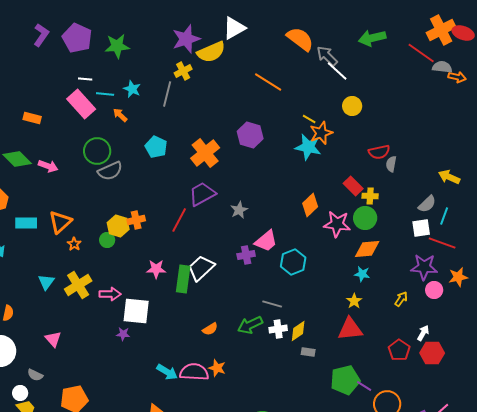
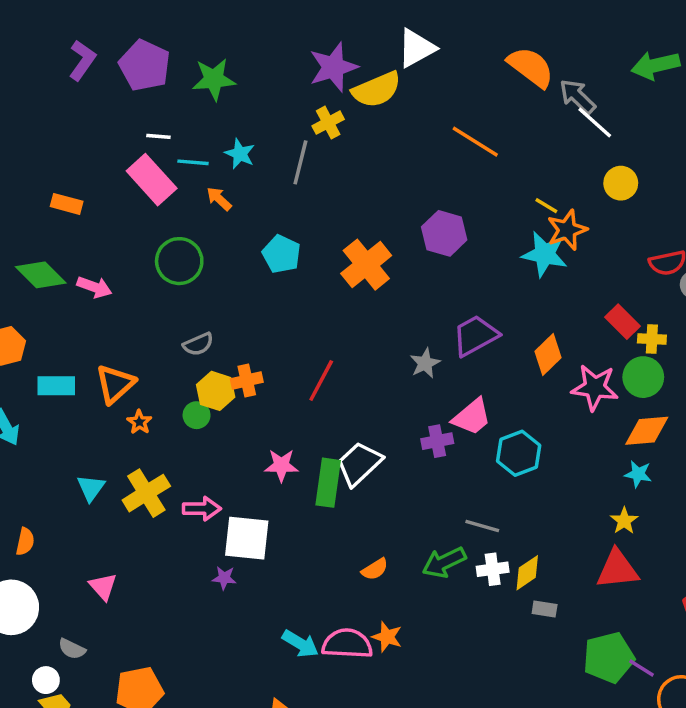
gray semicircle: (110, 171) -> (198, 344), moved, size x0.7
purple trapezoid: (202, 194) -> (475, 336), moved

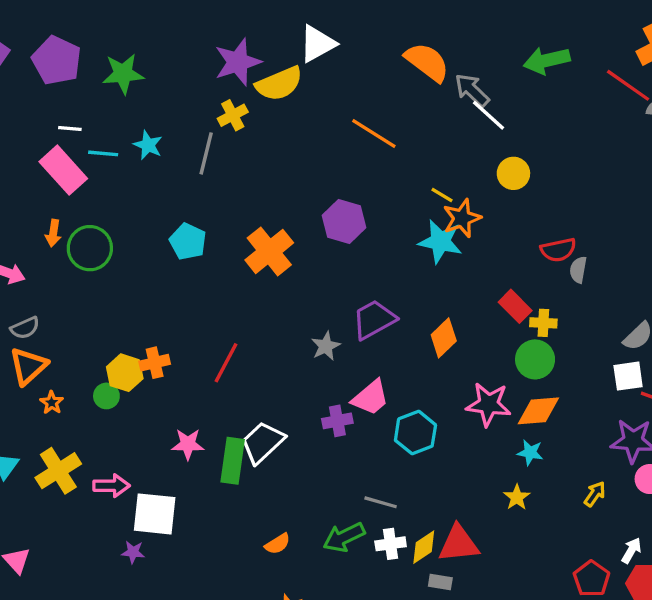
orange arrow: (219, 199) -> (53, 233), moved, turned -125
gray semicircle: (198, 344) -> (25, 328), moved
pink star: (595, 387) -> (489, 404), moved
red triangle: (617, 569) -> (459, 544), moved

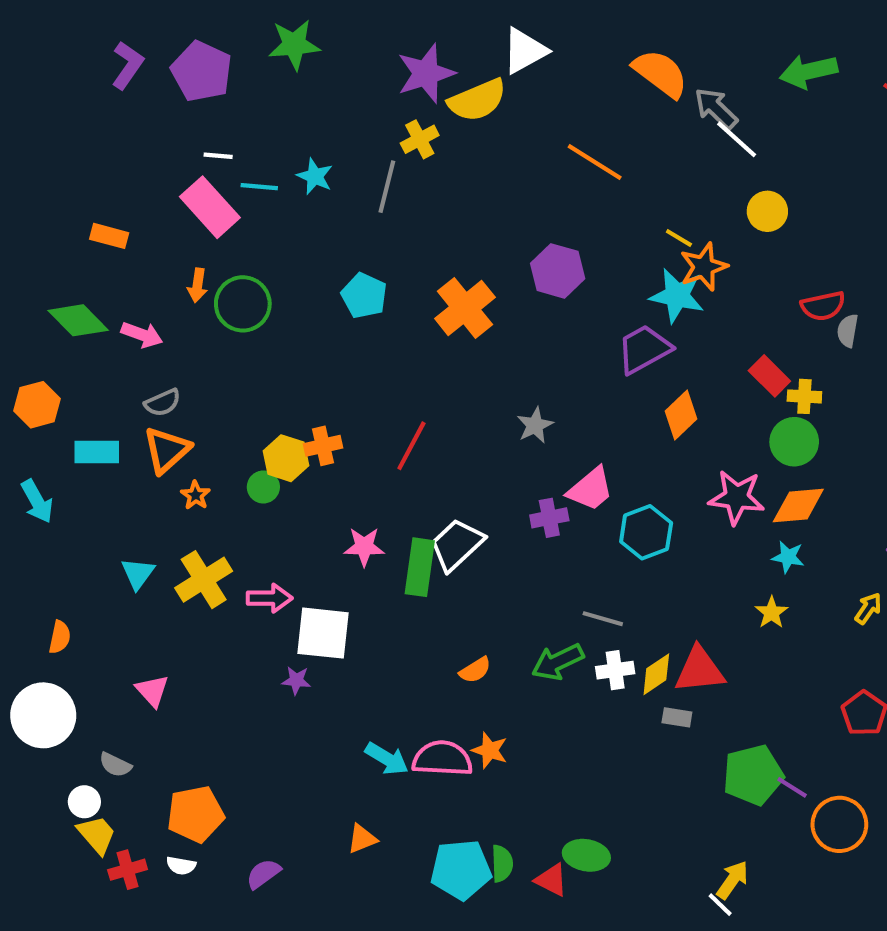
green star: (123, 74) -> (294, 45), moved
purple trapezoid: (374, 320) -> (644, 349), moved

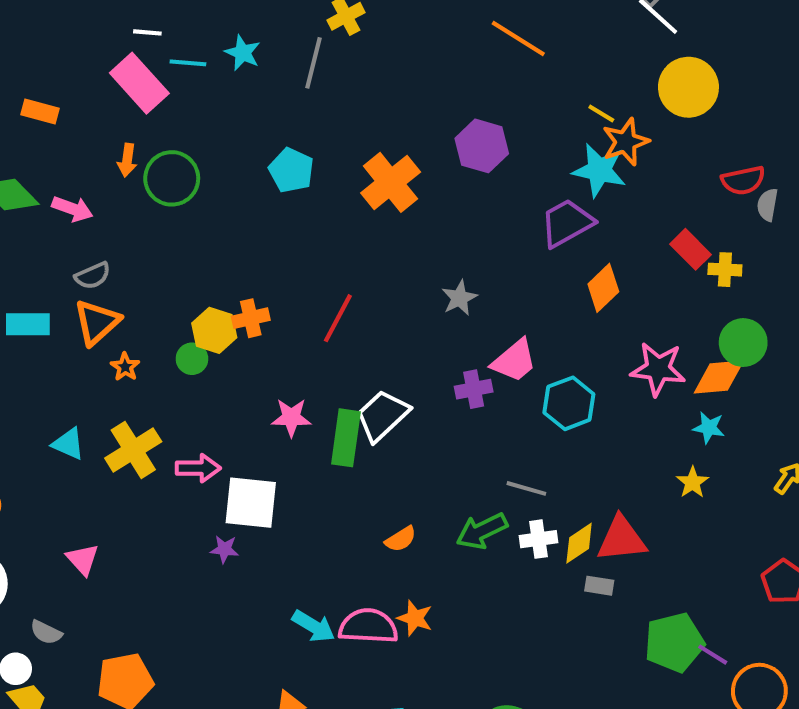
yellow circle: (767, 211) -> (688, 87), size x1.5
green circle: (794, 442) -> (743, 343), moved
cyan triangle: (138, 573) -> (68, 444), turned -42

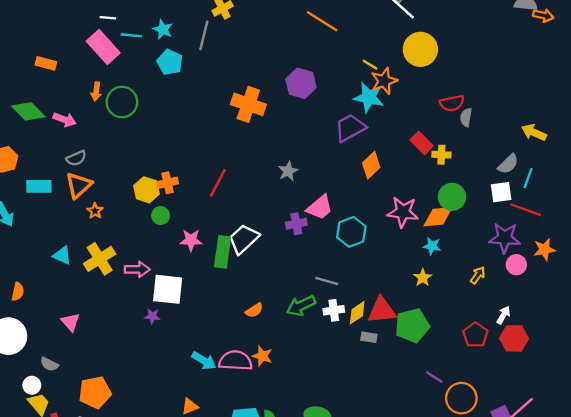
cyan pentagon: (291, 170) -> (170, 62), moved
orange cross: (391, 182) -> (248, 104), turned -32
green circle: (192, 359) -> (161, 216), moved
green pentagon: (674, 642) -> (412, 326), moved

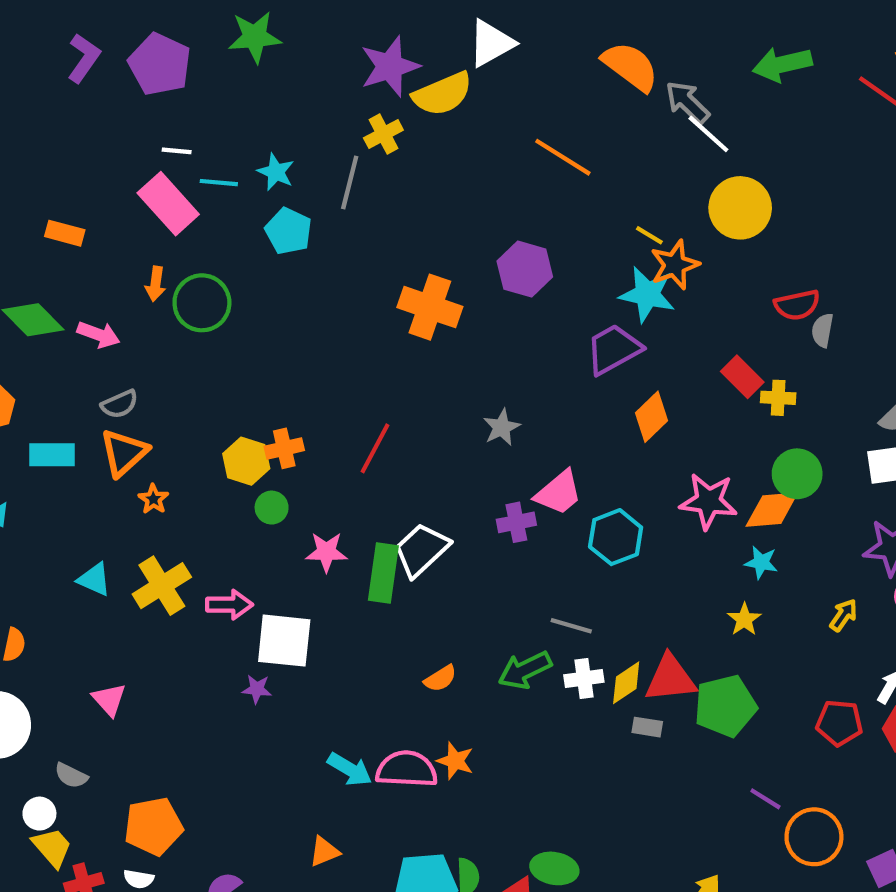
red pentagon: (475, 335) -> (839, 723), turned -30

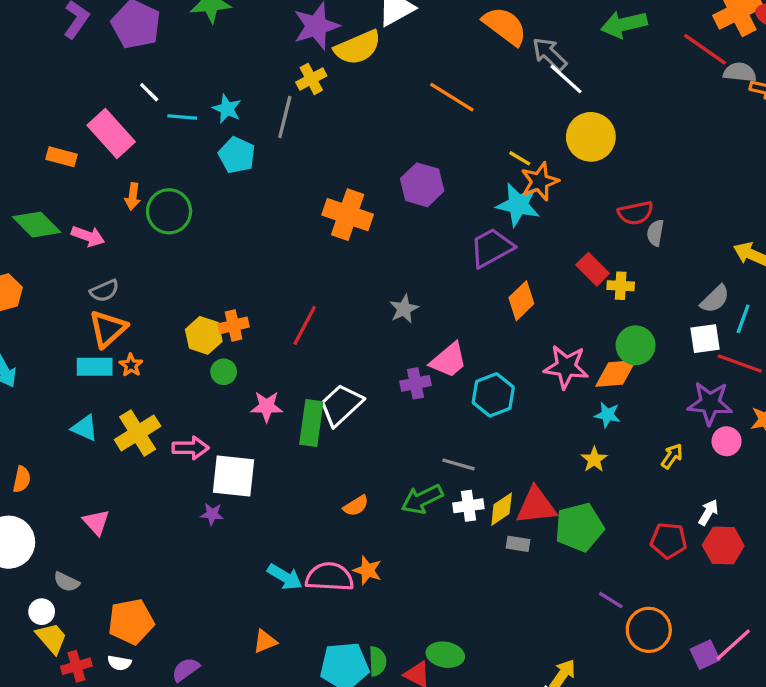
white line: (177, 151) -> (149, 92), turned 40
pink rectangle: (168, 204) -> (111, 134), moved
cyan rectangle: (52, 455) -> (95, 367), moved

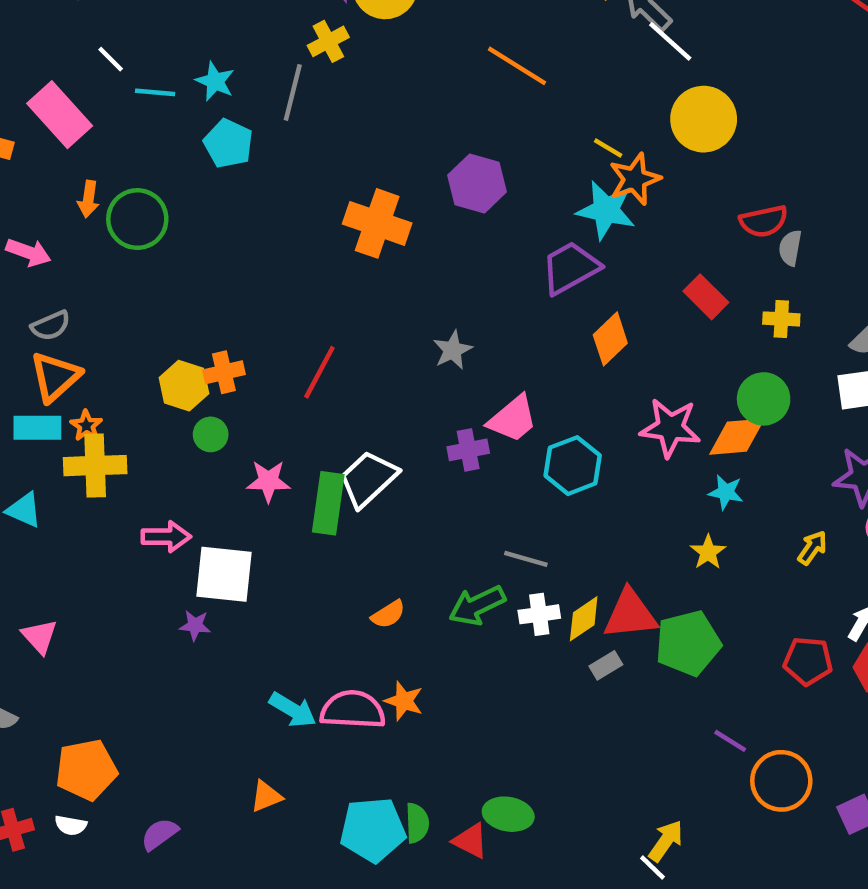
yellow cross: (621, 286) -> (781, 319), moved
yellow cross: (138, 433) -> (95, 466), moved, turned 30
gray rectangle: (518, 544) -> (606, 665), turned -40

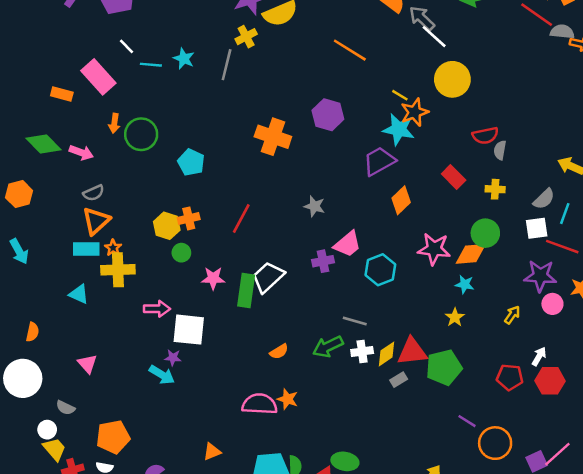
cyan pentagon: (228, 144) -> (191, 162), moved
gray star: (453, 350) -> (314, 206), turned -30
cyan arrow: (293, 710) -> (162, 375), moved

